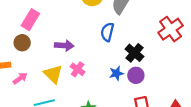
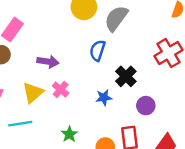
yellow triangle: (53, 74) -> (33, 93), turned 30
purple circle: (136, 75) -> (146, 106), moved

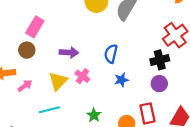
blue semicircle: (97, 50) -> (111, 54), moved
black cross: (126, 76) -> (160, 60), moved, turned 36

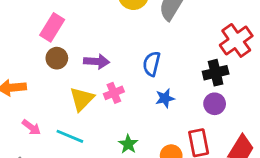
brown circle: (27, 50) -> (57, 58), moved
pink cross: (82, 76) -> (114, 93), turned 32
pink arrow: (25, 86) -> (31, 127), moved, turned 72
cyan line: (49, 110) -> (70, 136), turned 36

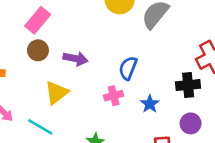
pink cross: (114, 93) -> (114, 96), moved
blue star: (165, 98) -> (150, 104), moved, turned -30
purple circle: (215, 104) -> (191, 123), moved

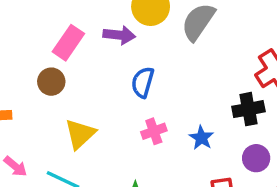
pink rectangle: (38, 20) -> (68, 43), moved
purple arrow: (76, 59) -> (119, 35), moved
blue semicircle: (128, 68) -> (143, 82), moved

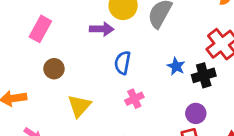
pink rectangle: (68, 43) -> (40, 29), moved
blue star: (201, 138) -> (176, 66), moved
purple circle: (256, 158) -> (196, 113), moved

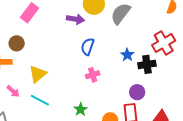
brown circle: (54, 69) -> (17, 43), moved
yellow triangle: (79, 106) -> (38, 74), moved

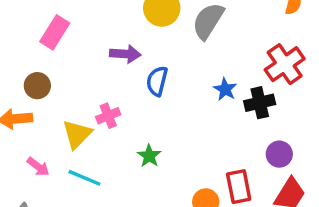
purple arrow: (75, 19) -> (125, 54), moved
pink cross: (93, 75) -> (108, 116), moved
purple circle: (137, 92) -> (279, 154), moved
green star: (81, 109) -> (149, 156), moved

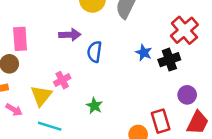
pink rectangle: (55, 32) -> (20, 39), moved, turned -30
pink arrow: (38, 167) -> (14, 110), moved

